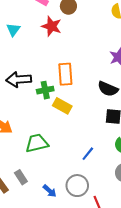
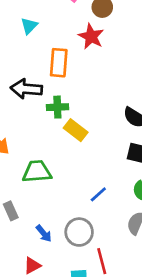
red star: (51, 26) -> (91, 36), moved
orange rectangle: (65, 74) -> (59, 63), moved

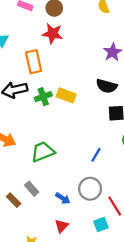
yellow rectangle: (76, 130) -> (66, 95), moved

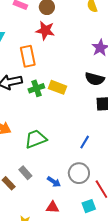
red triangle: (61, 226) -> (53, 207), turned 48

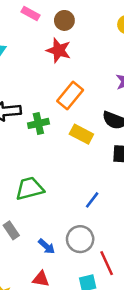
orange rectangle: (28, 56) -> (70, 95), moved, turned 45
yellow rectangle: (57, 87) -> (81, 134), moved

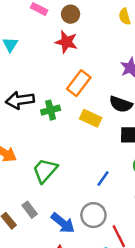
green trapezoid: (30, 189) -> (45, 170), turned -32
blue arrow: (47, 246) -> (63, 223), size x1.5

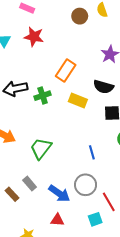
brown circle: (71, 14) -> (80, 16), moved
red star: (66, 42) -> (34, 37), moved
blue line: (103, 178) -> (92, 152), turned -48

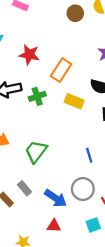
red star: (34, 37) -> (29, 55), moved

